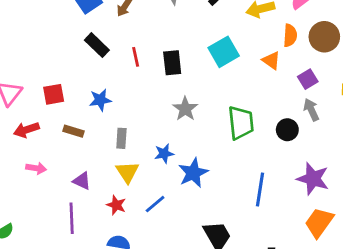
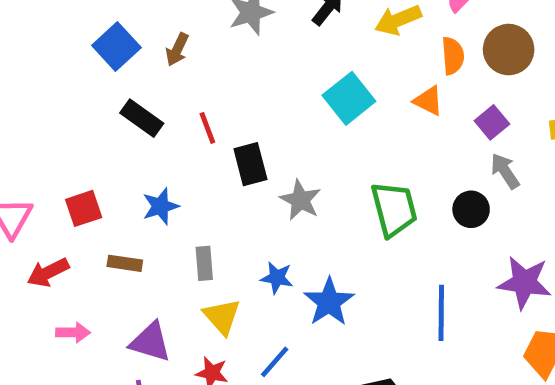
black rectangle: (172, 63) -> (250, 164), moved
blue star: (164, 154) -> (277, 278), turned 30
purple triangle: (82, 181) -> (150, 342), size x1.4

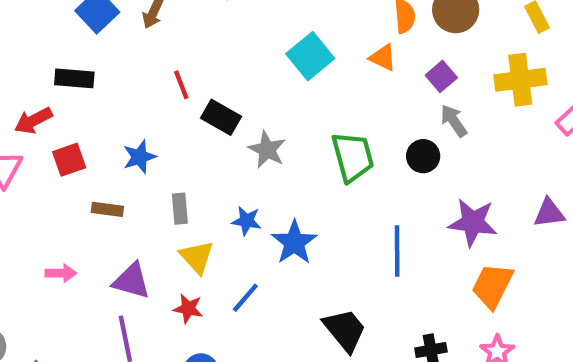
black rectangle: (142, 118) -> (74, 78), moved, turned -30
black rectangle: (250, 164) -> (221, 117), turned -45
red arrow: (48, 272) -> (33, 121), moved

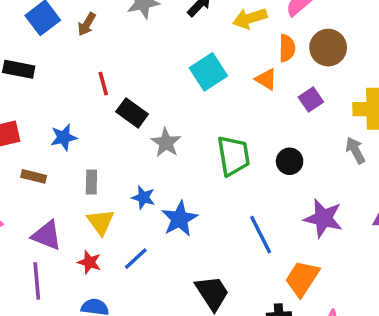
gray arrow: (454, 121) -> (355, 150), moved
blue line: (397, 251) -> (261, 235), turned -33
orange trapezoid: (492, 286) -> (302, 278), moved

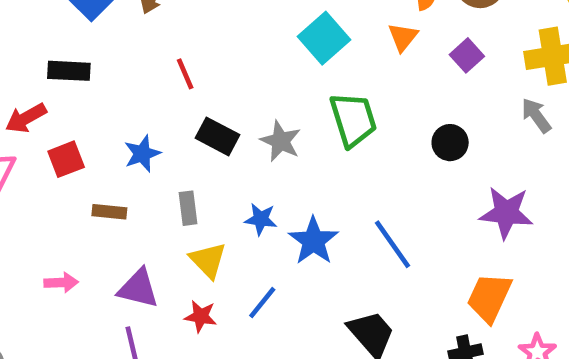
orange triangle: (266, 79) -> (403, 37), turned 45
black rectangle: (132, 113) -> (218, 136), moved
green trapezoid: (233, 156) -> (353, 120), moved
blue line: (261, 235) -> (393, 244), moved

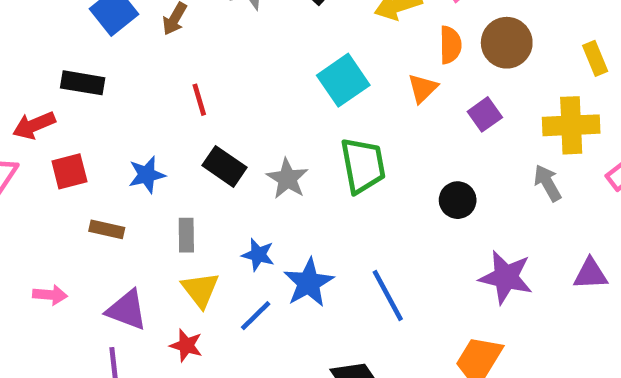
blue line: (262, 303) -> (256, 316), moved

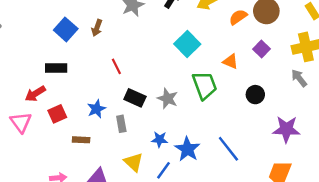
orange semicircle: (450, 45) -> (238, 17), turned -114
orange triangle: (423, 88) -> (231, 61), moved, turned -42
gray rectangle: (186, 235) -> (121, 124), moved

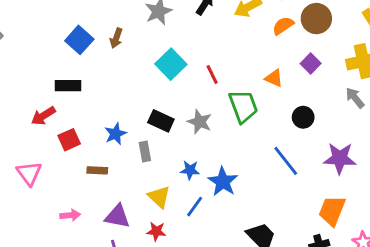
cyan square: (187, 44) -> (171, 64), moved
red line: (116, 66) -> (212, 75), moved
pink triangle: (21, 122) -> (29, 173), moved
blue line: (228, 149) -> (286, 161), moved

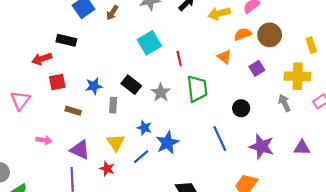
orange triangle: (274, 78) -> (224, 57), moved

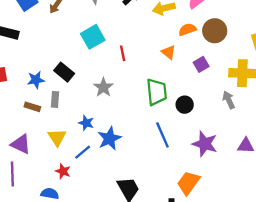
black rectangle: (131, 85) -> (64, 72), moved
green trapezoid: (197, 89) -> (157, 92), moved
brown rectangle: (73, 111) -> (32, 107), moved
red star: (107, 169) -> (63, 171), moved

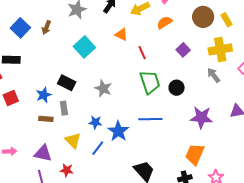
brown circle: (215, 31) -> (203, 17), moved
orange triangle: (168, 52) -> (121, 35), moved
red line: (123, 53) -> (142, 53), moved
blue line: (162, 135) -> (150, 119), moved, turned -55
red star: (63, 171) -> (67, 170), moved

